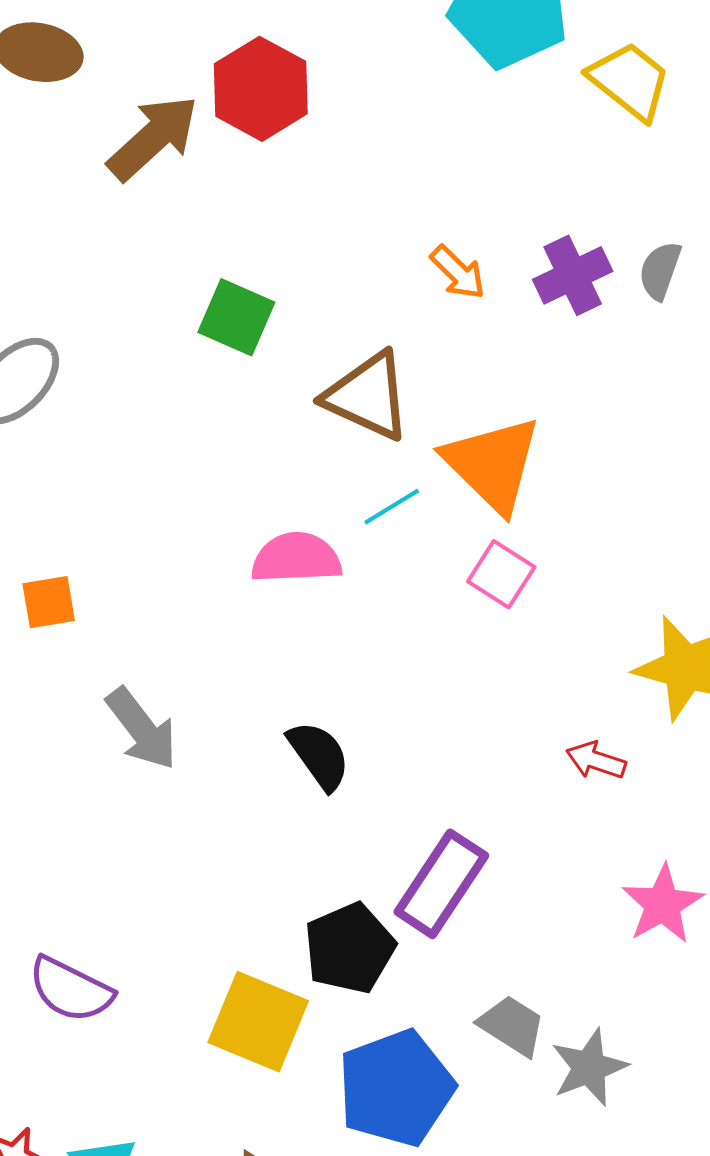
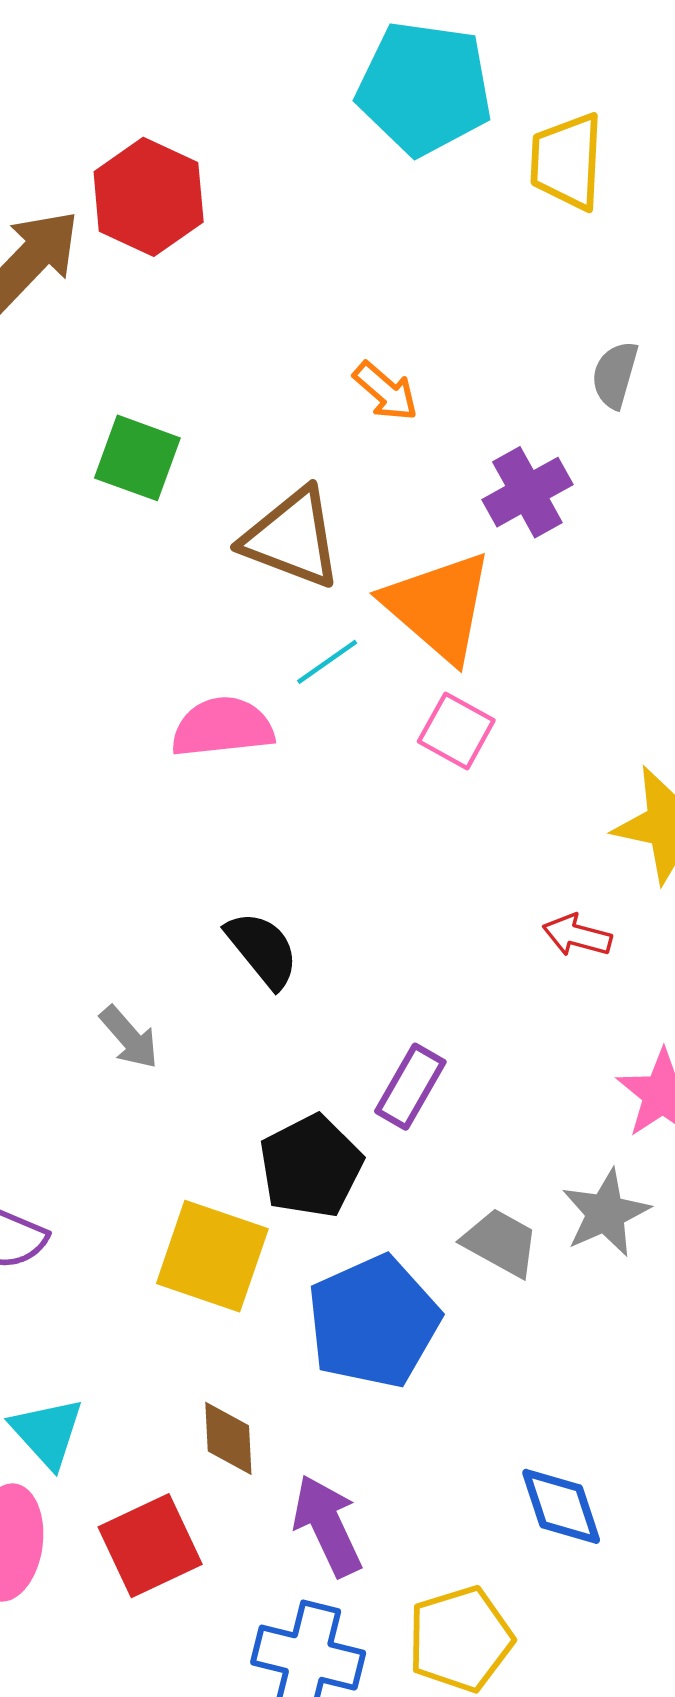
yellow trapezoid: (630, 81) -> (567, 161), turned -122
purple cross: (573, 275) -> (527, 492), moved
gray arrow: (142, 729) -> (129, 1037), moved, size x0.7
purple rectangle: (441, 884) -> (410, 1087), size x0.7
gray star: (589, 1068) -> (606, 1213), moved

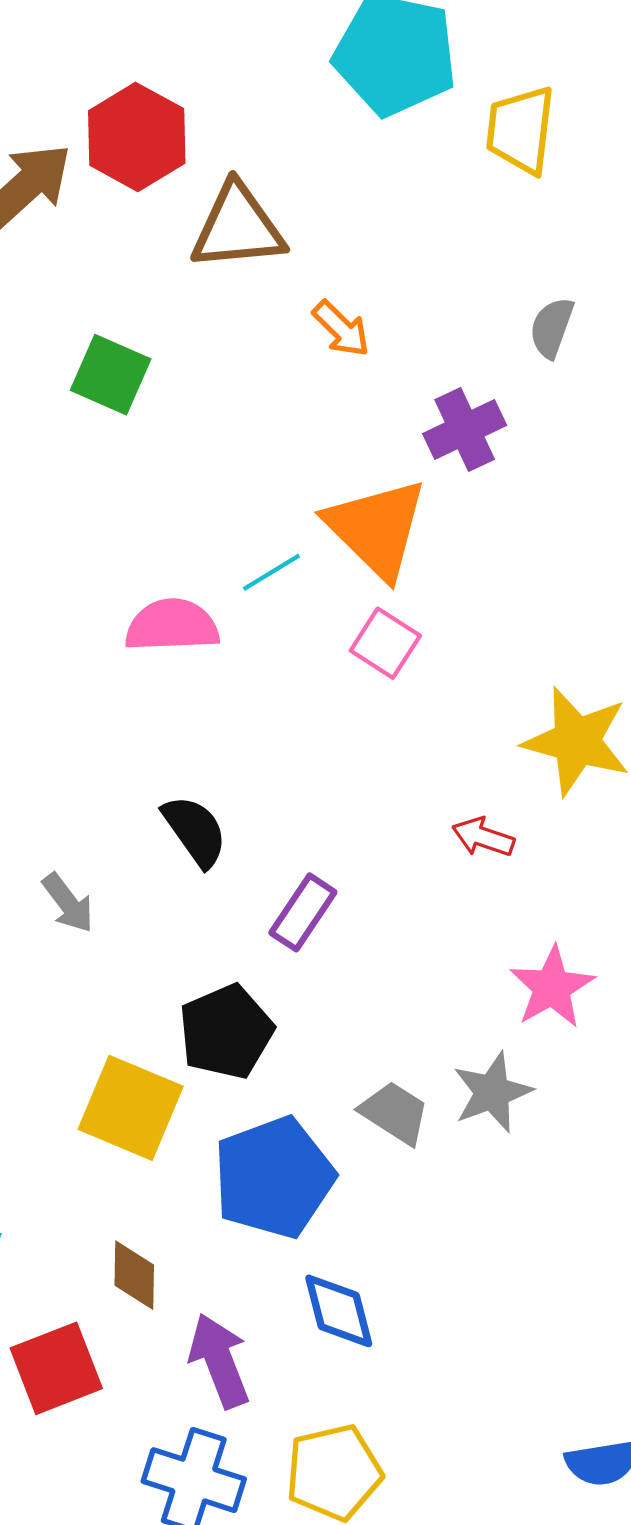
brown triangle: (292, 538) -> (238, 227), moved, turned -30
purple rectangle: (410, 1087) -> (303, 912), moved
blue diamond: (561, 1506) -> (339, 1311), moved

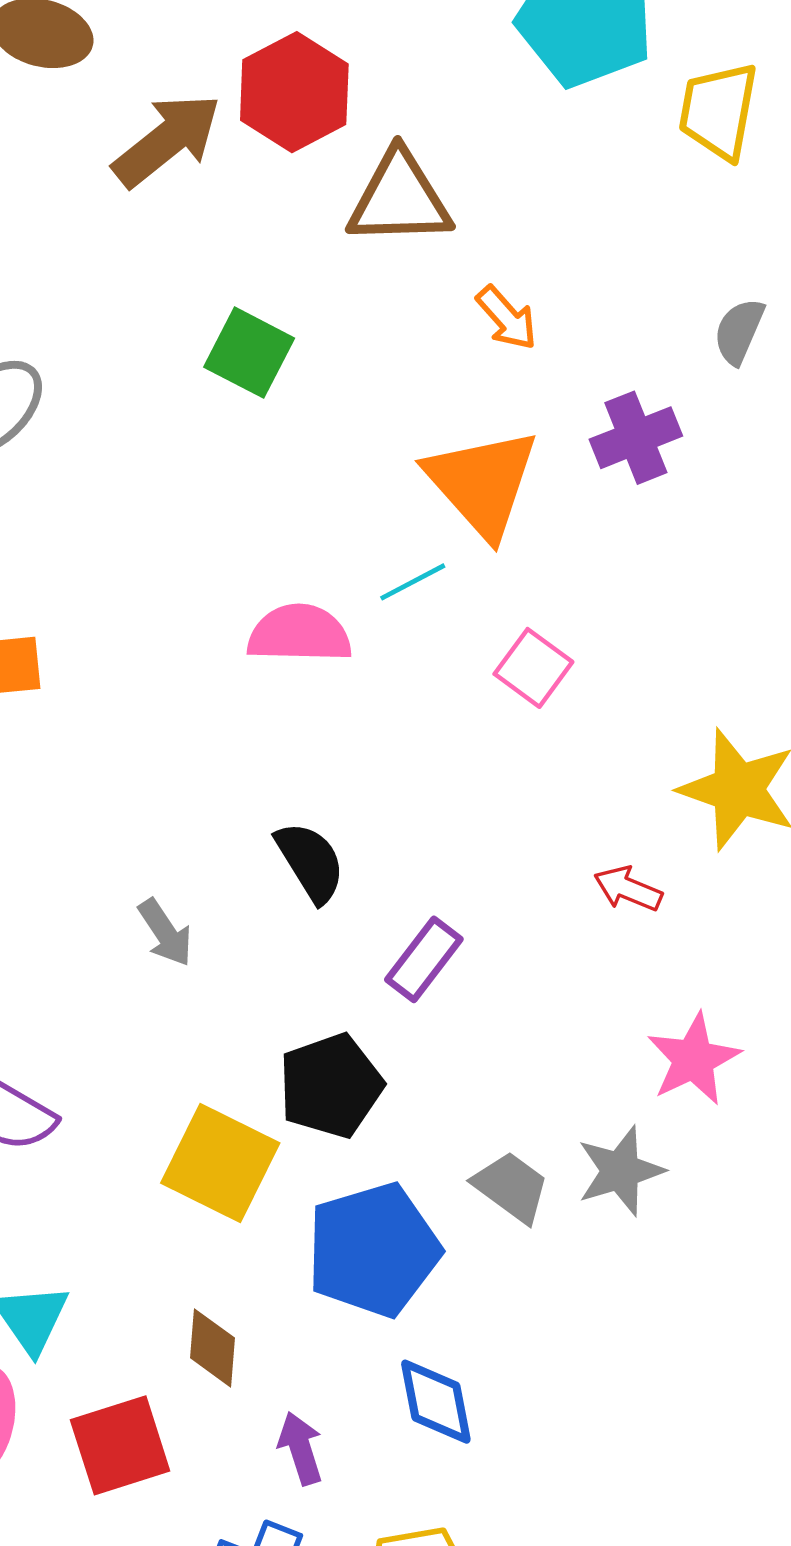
orange triangle: (376, 528) -> (482, 483), moved
purple arrow: (219, 1361) -> (301, 1448), size x0.7

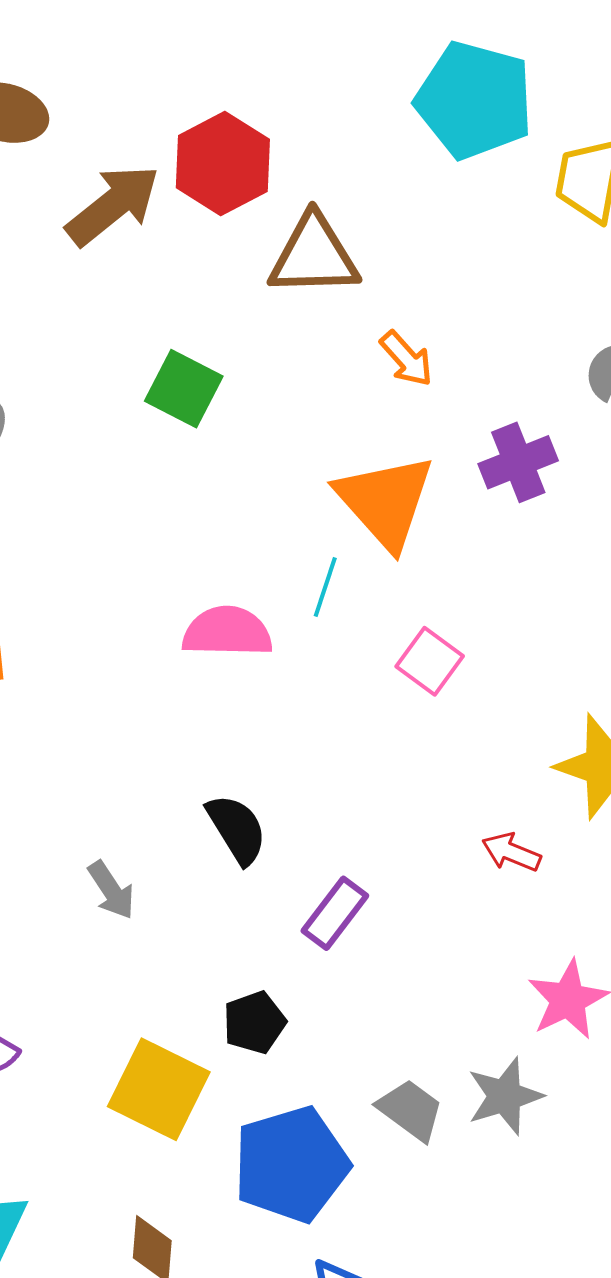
cyan line: (413, 582) -> (325, 587), turned -44
black pentagon: (331, 1086) -> (254, 1022), size x0.7

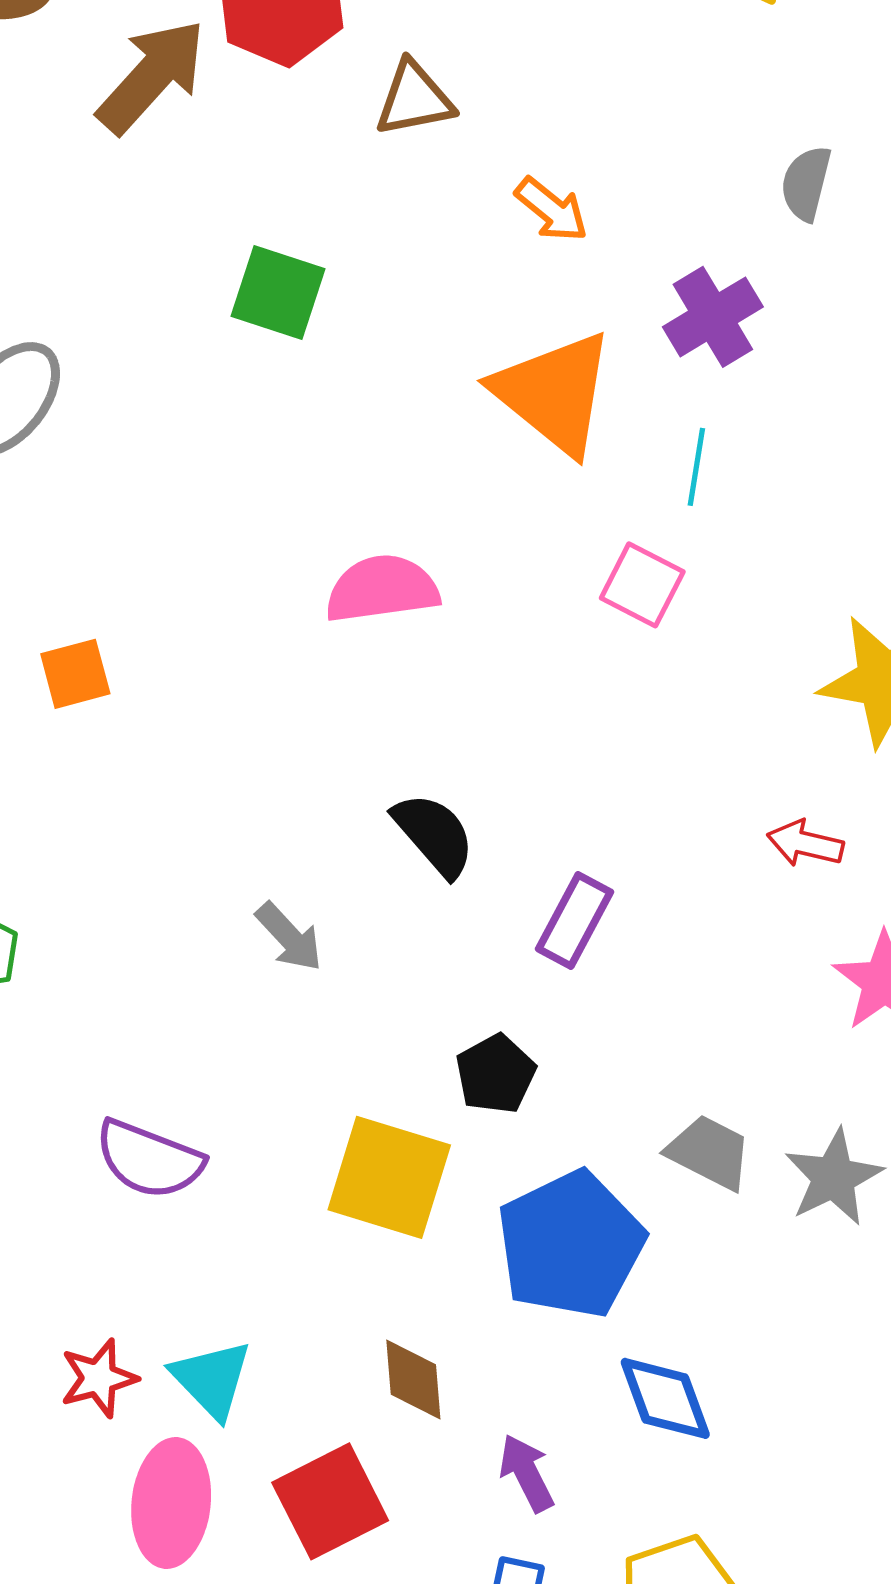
brown triangle: (314, 256) -> (414, 99), size x0.7
cyan line: (325, 587) -> (696, 467), moved
red arrow: (511, 852) -> (805, 844), moved
gray star: (505, 1096) -> (834, 1177), moved

